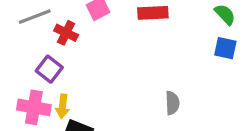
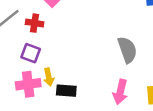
gray semicircle: (172, 103) -> (127, 50), size x1.5

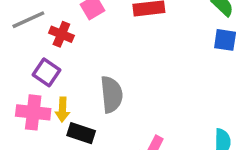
gray semicircle: (127, 50) -> (111, 94), moved

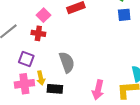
red cross: (61, 34) -> (38, 33), moved

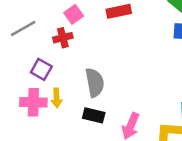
red cross: (38, 33) -> (63, 38), turned -32
black rectangle: (55, 89) -> (94, 115), moved

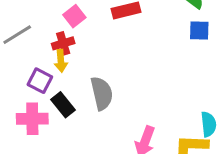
yellow arrow: (57, 98) -> (61, 61), moved
black rectangle: (94, 115) -> (63, 105), moved, turned 40

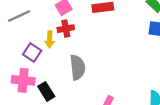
red cross: (63, 43) -> (66, 29), moved
black rectangle: (63, 105) -> (46, 91), moved

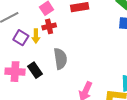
purple square: (32, 52) -> (21, 38), moved
black rectangle: (46, 91) -> (35, 70), moved

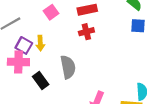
red cross: (49, 26) -> (86, 32), moved
pink cross: (15, 72) -> (18, 62), moved

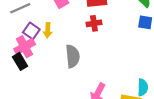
pink cross: (18, 62) -> (25, 47), turned -36
black rectangle: (41, 80) -> (20, 61), moved

